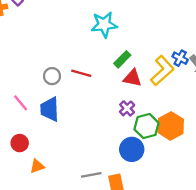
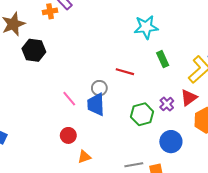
green rectangle: (122, 59) -> (163, 59), turned -70
gray circle: (52, 76) -> (99, 88), moved
red triangle: (132, 78) -> (189, 98), moved, turned -48
green hexagon: (146, 126) -> (142, 114), moved

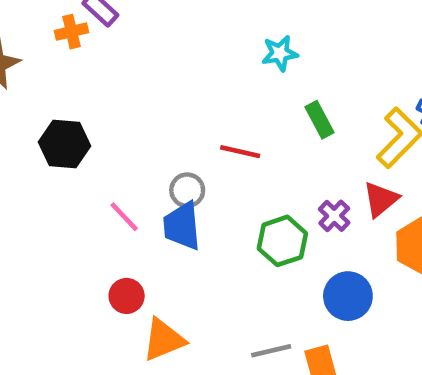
cyan star: (146, 27) -> (280, 53), size x0.7
black hexagon: (34, 50) -> (64, 144), moved
orange triangle: (84, 157) -> (164, 340), size x1.5

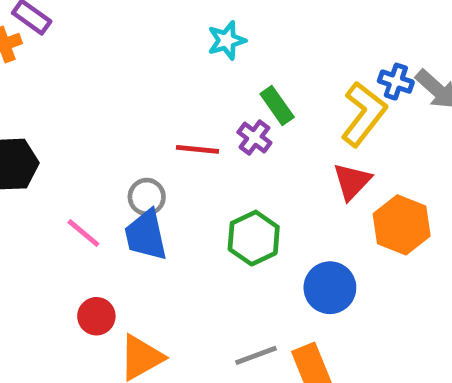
purple cross: (334, 216) -> (254, 137), moved

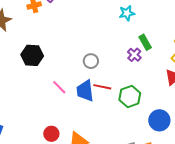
red line: (197, 149) -> (102, 87), moved
gray circle: (147, 197) -> (91, 61), moved
red circle: (96, 316) -> (51, 134), moved

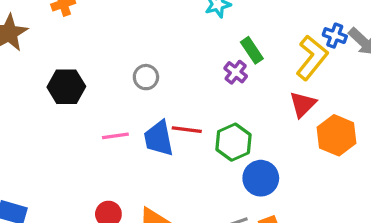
gray circle: (91, 61) -> (146, 77), moved
pink line: (59, 87) -> (115, 136), turned -49
blue circle: (159, 120) -> (261, 178), moved

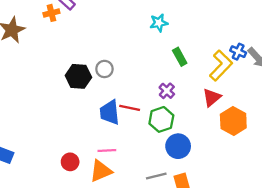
purple cross: (236, 72) -> (167, 91), moved
black hexagon: (66, 87) -> (78, 76), moved
pink line: (115, 136) -> (107, 150), moved

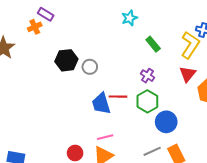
black hexagon: (78, 76) -> (66, 60), moved

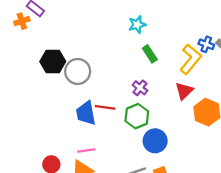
cyan star: (129, 18) -> (137, 25), moved
gray circle: (90, 67) -> (78, 71), size x1.5

